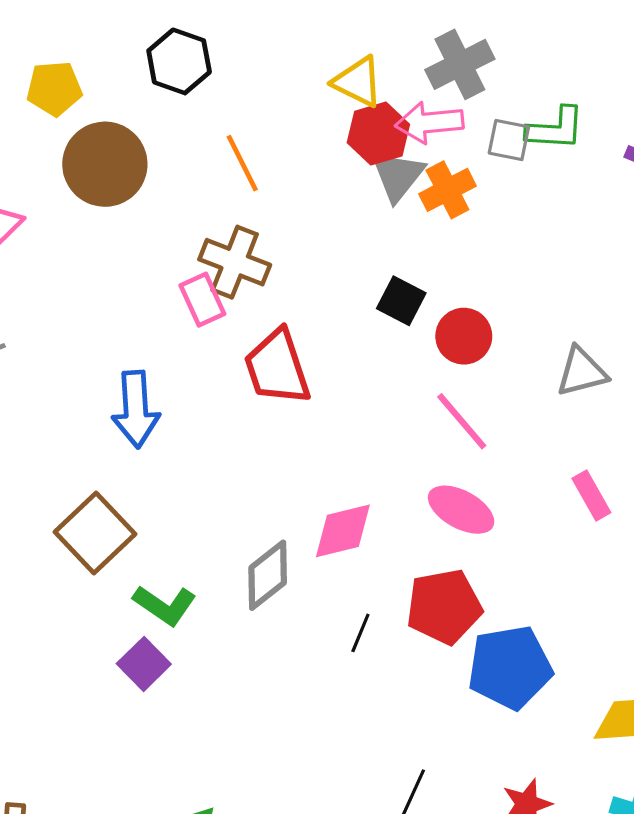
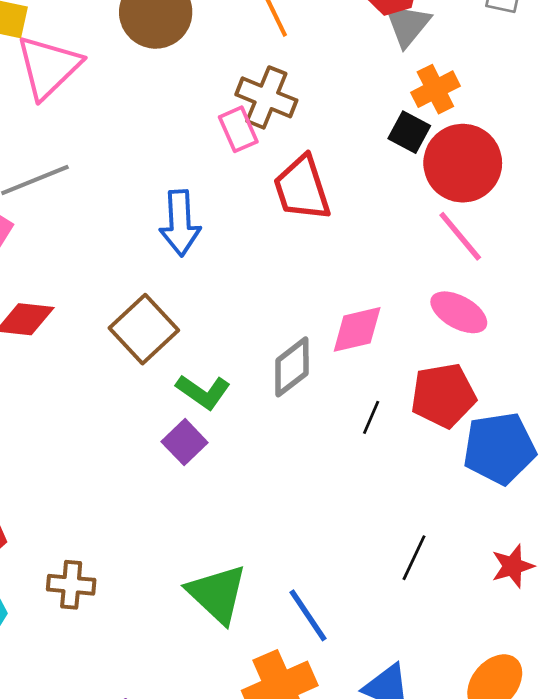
orange cross: (447, 190) -> (435, 89), moved
red circle: (464, 336) -> (463, 163), size x1.6

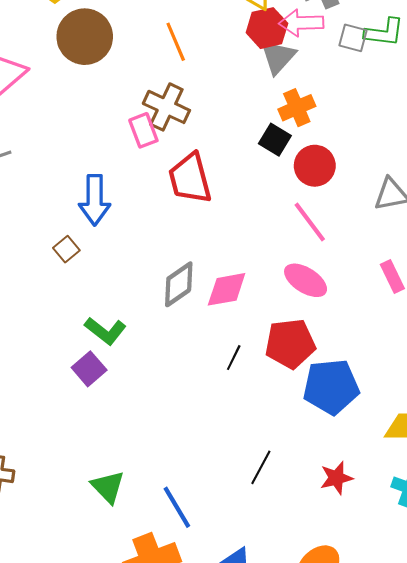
red circle: (463, 163) -> (315, 166), size x0.7
brown square: (144, 329) -> (66, 249), moved, size x0.5
gray diamond: (292, 367) -> (179, 284), moved
green triangle: (217, 594) -> (108, 487), size x0.7

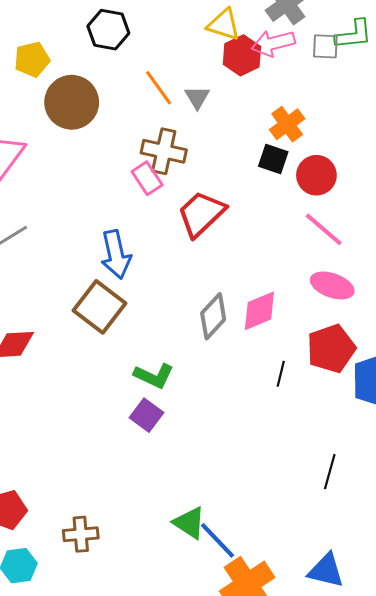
gray triangle: (278, 57) -> (197, 97), moved, size x0.7
red trapezoid: (190, 178) -> (201, 214), turned 74
brown square: (66, 249) -> (99, 307), size x2.0
blue line: (177, 507) -> (217, 540), moved

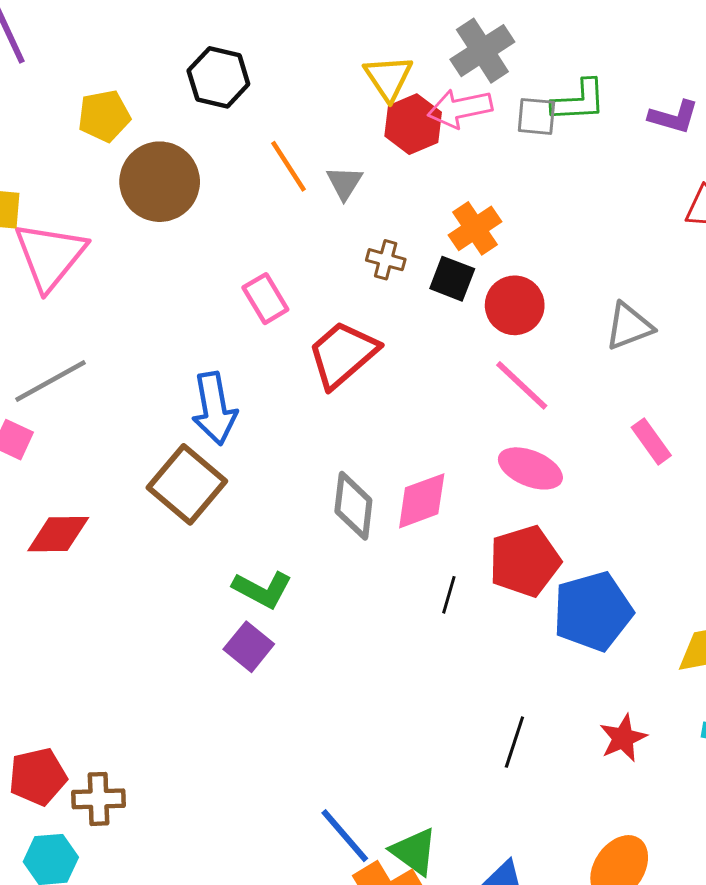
yellow triangle: (224, 25) -> (388, 78), turned 36
brown cross: (164, 151) -> (386, 260), moved, size x0.6
gray diamond: (213, 316) -> (353, 506), turned -39
green triangle: (189, 523) -> (414, 851), moved
brown cross: (81, 534) -> (98, 799), moved

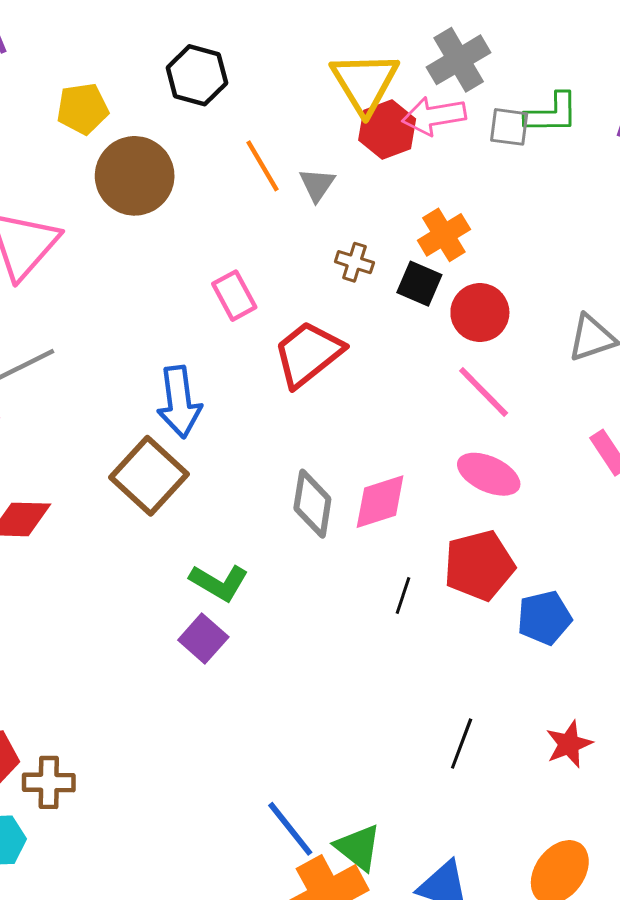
yellow triangle: (388, 78) -> (365, 83), size x1.4
blue pentagon: (593, 611) -> (544, 618), size x0.7

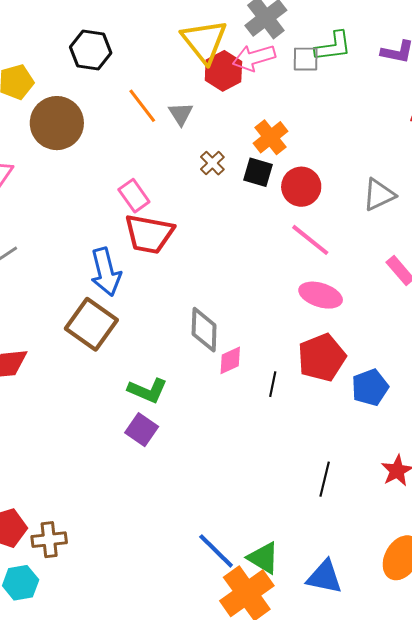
brown cross: (354, 262) -> (212, 163), turned 35
red trapezoid: (308, 354) -> (149, 234), moved, turned -124
pink diamond: (380, 502) -> (230, 360), moved, size x0.7

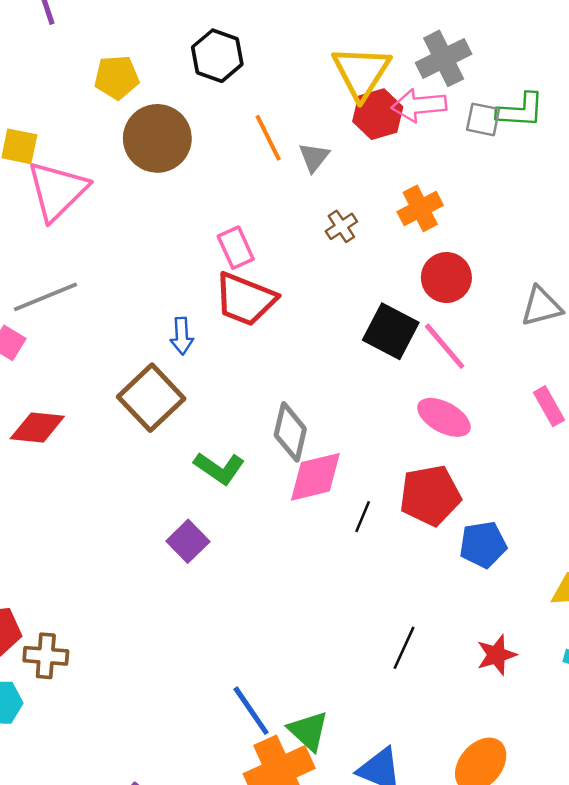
black square: (258, 172) -> (391, 331), moved, size x1.4
blue arrow: (106, 272) -> (182, 336), size x0.6
pink diamond: (230, 360) -> (315, 477), size x1.6
green L-shape: (148, 390) -> (219, 468), moved

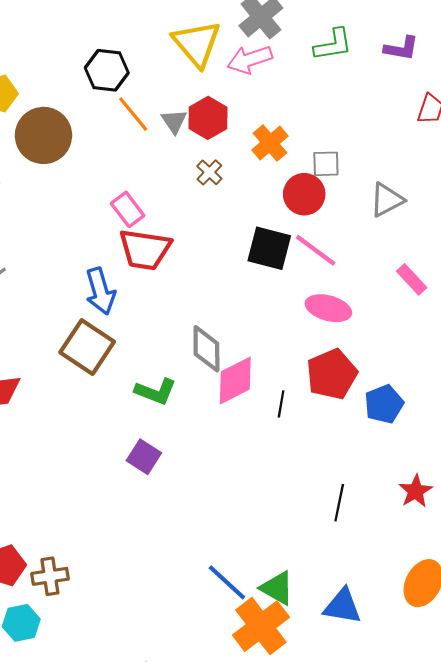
black hexagon: (217, 56) -> (107, 70), moved
red hexagon: (378, 114) -> (208, 118), moved
gray square: (483, 119) -> (326, 164), moved
blue arrow: (182, 336) -> (100, 291), size x1.5

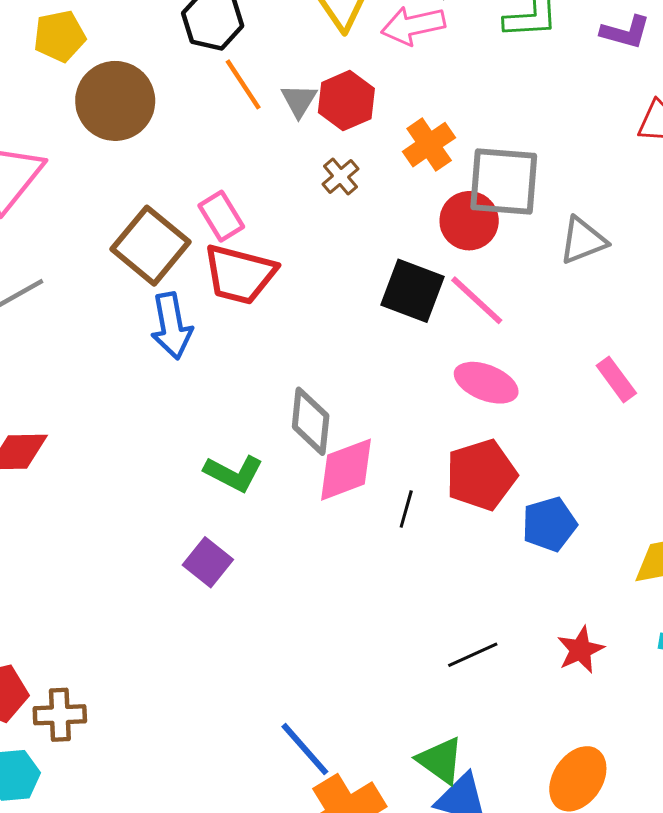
gray square: (326, 164) -> (504, 182), size x1.8
pink rectangle: (412, 279) -> (616, 379), moved
brown square: (87, 347) -> (150, 246), moved
black line: (339, 503) -> (473, 655), turned 48
green triangle: (277, 588) -> (440, 760), moved

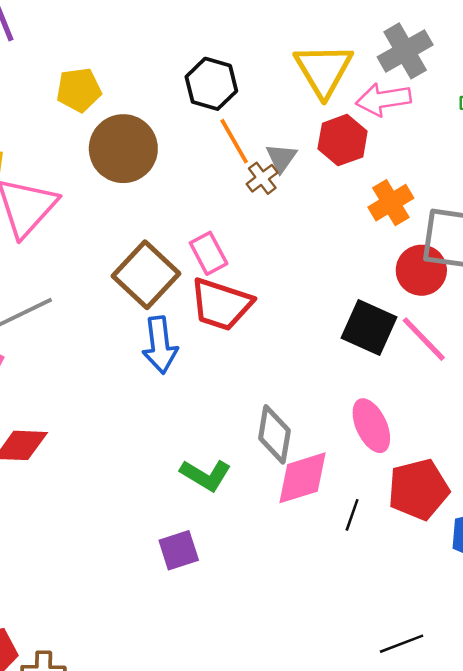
red hexagon: (346, 101) -> (343, 140), moved
brown cross: (341, 176) -> (262, 178), moved
pink ellipse: (486, 383) -> (371, 426), moved, turned 40
purple square: (208, 562) -> (179, 550), turned 30

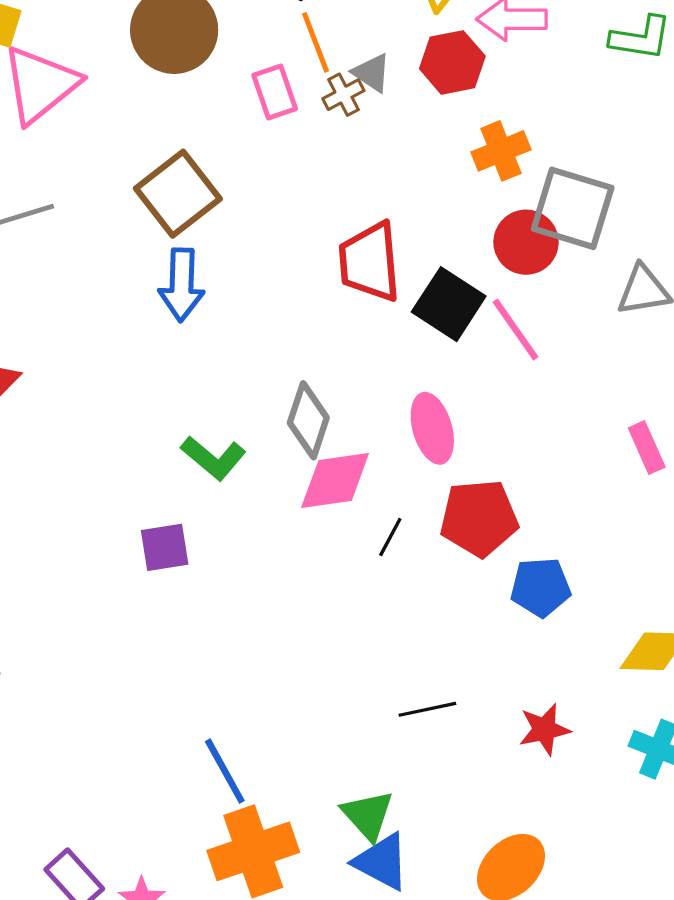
gray triangle: (281, 158) -> (372, 73), turned -40
pink rectangle: (209, 253) -> (275, 92), moved
red trapezoid: (221, 304) -> (370, 262), moved, turned 58

